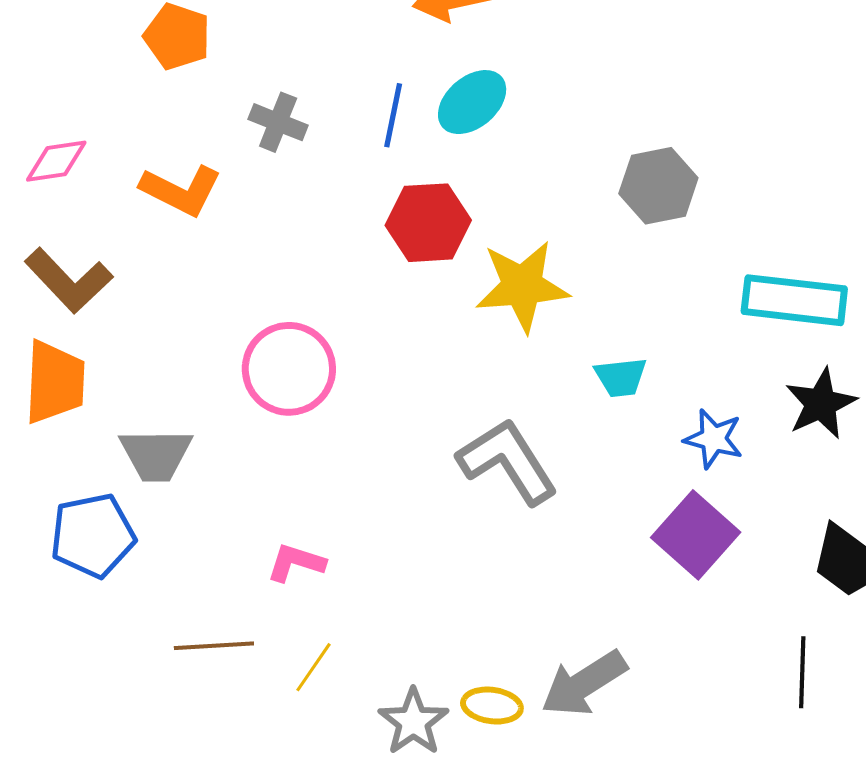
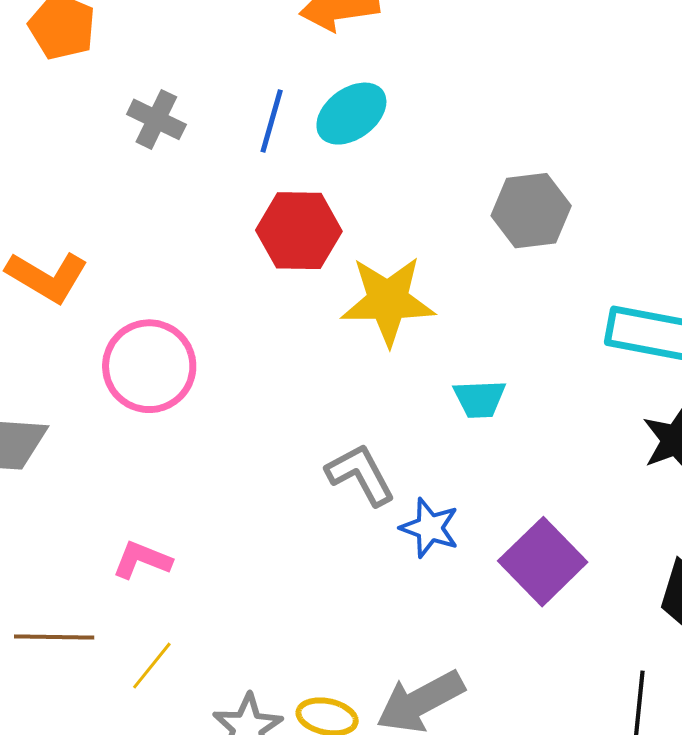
orange L-shape: (181, 190) -> (47, 277), moved
blue star: (713, 439) -> (430, 528), moved
gray L-shape: (508, 461) -> (361, 475), size x0.7

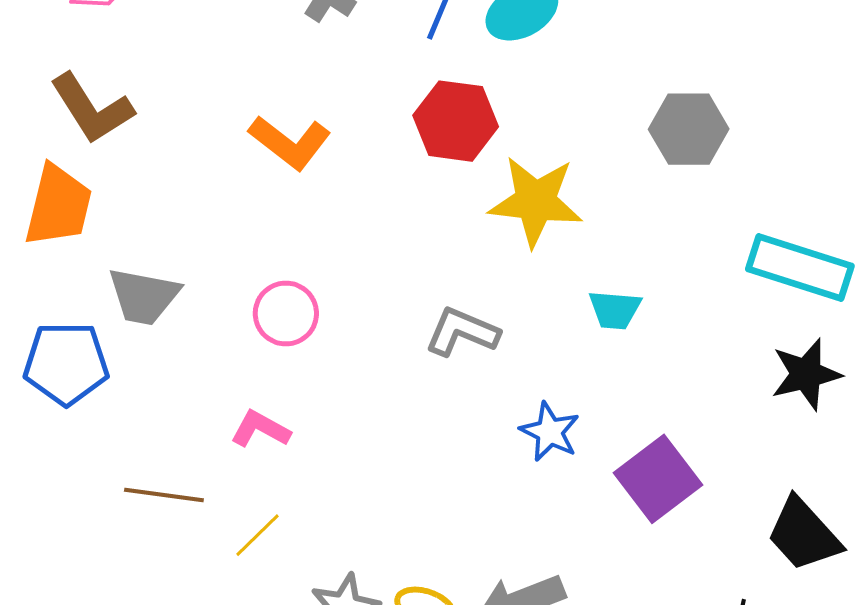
orange L-shape: (47, 277) -> (290, 142), moved
pink circle: (149, 366) -> (286, 314), moved, size x0.7
gray L-shape: (361, 475) -> (462, 332), moved, turned -46

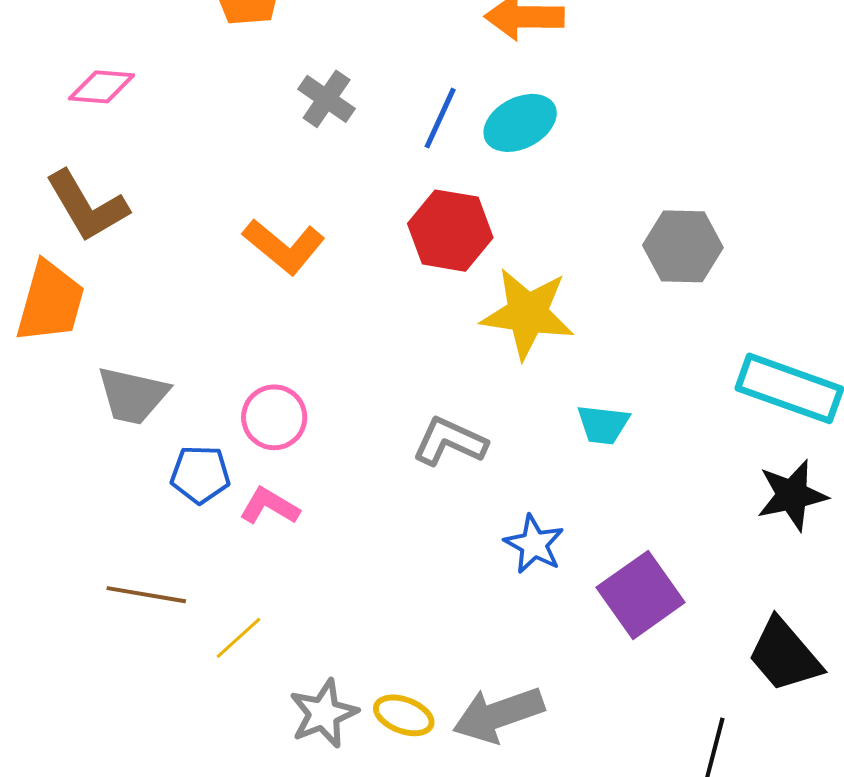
blue pentagon: (66, 363) -> (200, 474), moved, size x0.7
pink L-shape: (260, 429) -> (269, 506), moved

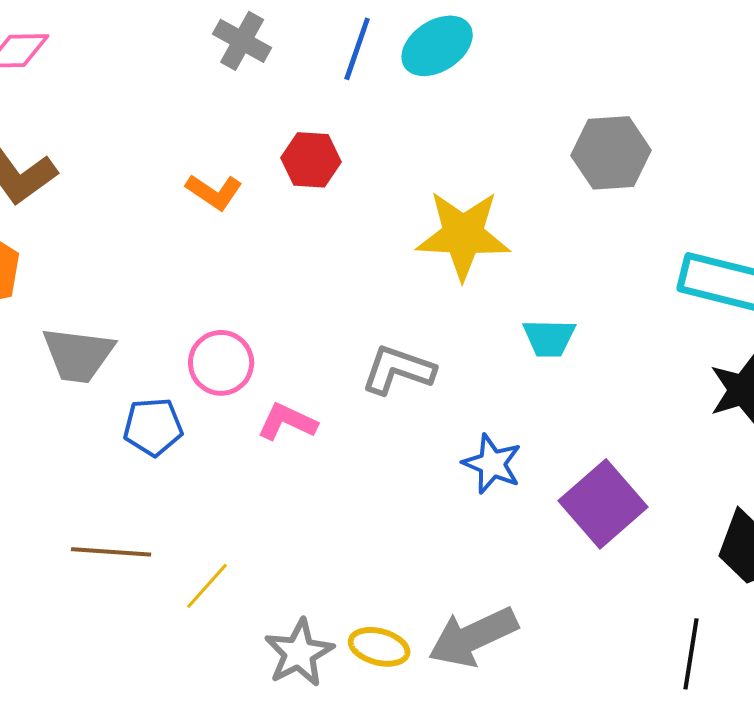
red hexagon: (450, 231) -> (311, 160), moved, size x0.7
orange L-shape: (284, 246) -> (214, 192), size x0.7
pink L-shape: (269, 506) -> (287, 422), moved

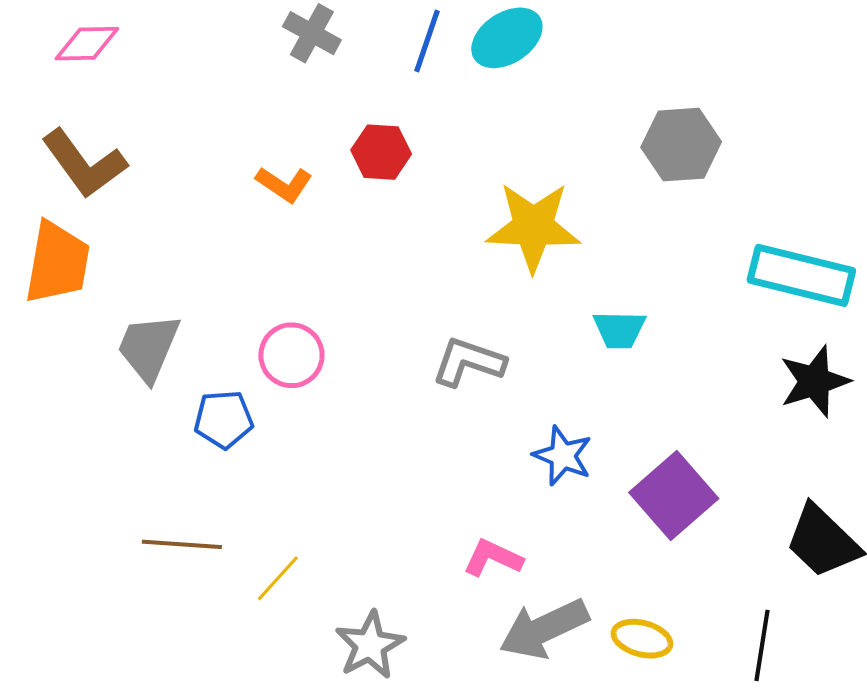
gray trapezoid: (78, 355) -> (148, 347), turned 106
pink L-shape: (287, 422) -> (493, 558), moved
yellow ellipse: (379, 647) -> (642, 639), moved

